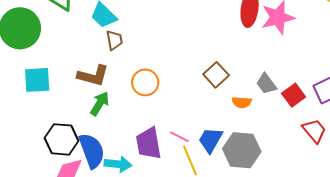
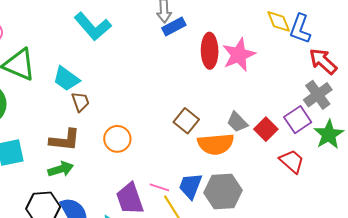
orange semicircle: (242, 102) -> (216, 144), size x1.8
green arrow: (100, 104) -> (61, 169), moved, turned 50

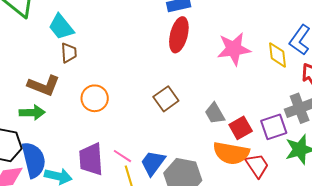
yellow diamond: (279, 21) -> (277, 55), moved
red ellipse: (210, 51) -> (179, 35), moved
orange semicircle: (216, 144) -> (231, 153), moved

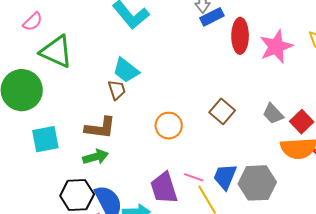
cyan trapezoid: (61, 27) -> (126, 70), moved
red ellipse: (179, 35) -> (240, 36), moved
orange circle: (95, 98) -> (169, 126), moved

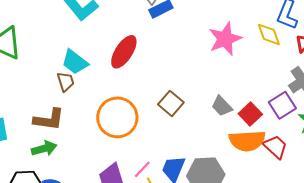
red ellipse: (240, 36) -> (124, 52), moved, turned 32
orange circle: (169, 126) -> (117, 117), size x1.5
pink line: (194, 177) -> (142, 169), turned -66

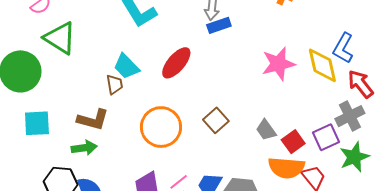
yellow diamond: (269, 34) -> (322, 65), size x1.4

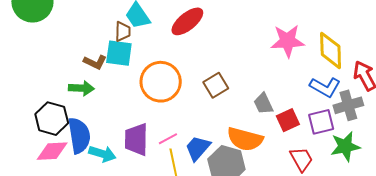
blue L-shape: (343, 48) -> (325, 87), moved, turned -100
brown L-shape: (93, 120) -> (95, 62), size x0.7
cyan square: (37, 123) -> (119, 53), moved
orange semicircle: (286, 168) -> (245, 139), moved

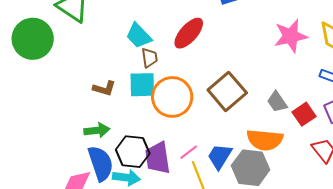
brown trapezoid: (123, 31) -> (149, 58), moved
cyan square: (119, 53) -> (142, 85), moved
brown square: (216, 85) -> (227, 91), size x1.5
green arrow: (81, 88) -> (97, 130), moved
black hexagon: (52, 119) -> (133, 152), moved

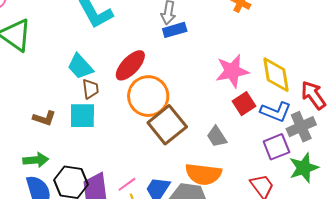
orange circle: (172, 97) -> (148, 96), moved
red square: (304, 114) -> (244, 104), moved

